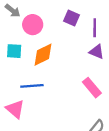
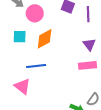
purple triangle: (97, 52) -> (89, 45), moved, turned 32
pink rectangle: (92, 88) -> (88, 65), turned -54

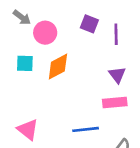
blue line: (36, 66) -> (86, 129), moved

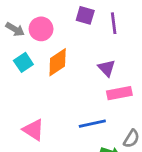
gray arrow: (22, 17) -> (15, 29), moved
cyan square: (25, 63) -> (23, 62), turned -30
purple triangle: (117, 75) -> (107, 68), moved

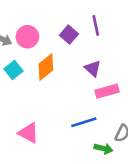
purple square: (85, 15) -> (69, 35), moved, turned 30

